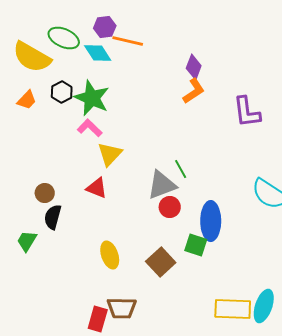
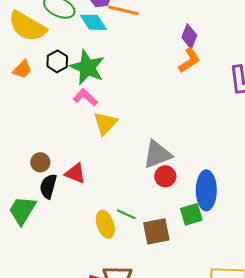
green line: (181, 169) -> (126, 214), moved, turned -36
red triangle: (97, 188) -> (75, 173), moved
green trapezoid: (27, 241) -> (22, 210), size x1.4
green square: (196, 245) -> (191, 214), turned -35
brown square: (161, 262) -> (156, 231), turned 32

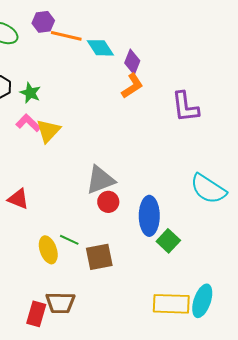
cyan diamond: (93, 22) -> (100, 48), moved
green star: (87, 67) -> (30, 93), size x0.6
yellow triangle: (105, 123) -> (48, 131), moved
green square: (191, 214) -> (168, 241), moved, turned -30

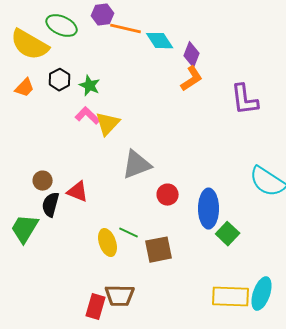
gray triangle: (100, 180) -> (137, 165), moved

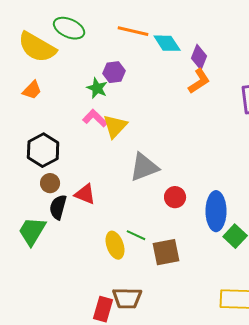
purple hexagon: (103, 15) -> (114, 72), moved
black hexagon: (60, 80) -> (43, 150), moved, size x1.5

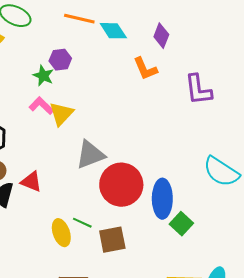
purple diamond: (199, 57) -> (161, 36), moved
orange L-shape: (199, 81) -> (145, 69), turned 100
red circle: (175, 197) -> (121, 185), size x2.0

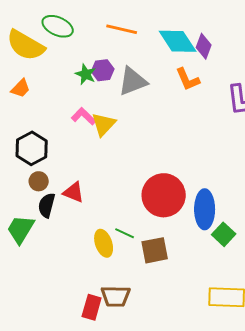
cyan diamond: (113, 31) -> (178, 41), moved, size x1.4
green star: (43, 76) -> (86, 74), moved
gray triangle: (90, 155) -> (133, 81), moved

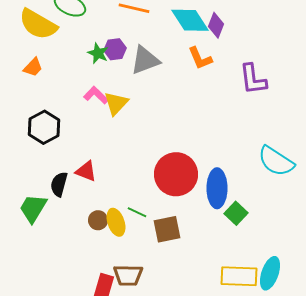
brown circle: (39, 181) -> (98, 220), moved

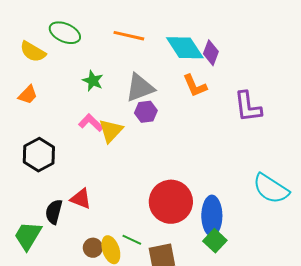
yellow semicircle: (38, 24) -> (33, 52), size x0.7
purple hexagon: (115, 49) -> (146, 112), moved
green square: (236, 213) -> (215, 241), moved

